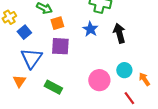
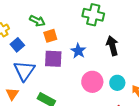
blue star: (90, 29) -> (78, 51), moved
pink circle: (99, 80) -> (92, 82), moved

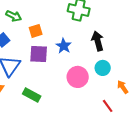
green arrow: (37, 21) -> (14, 16), moved
cyan circle: (117, 83) -> (103, 68), moved

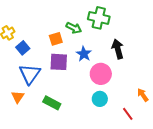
green arrow: (14, 16) -> (74, 28), moved
cyan circle: (103, 68) -> (100, 99), moved
pink circle: (78, 77) -> (101, 74), moved

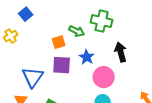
blue square: (23, 48) -> (26, 14), moved

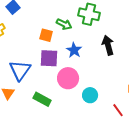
orange square: (59, 42) -> (46, 35), turned 32
pink circle: (104, 77) -> (68, 78), moved

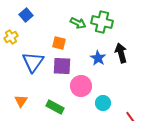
green arrow: (64, 24) -> (78, 23), moved
blue star: (74, 50) -> (98, 58), moved
blue triangle: (20, 70) -> (33, 62), moved

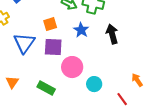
orange square: (59, 43) -> (50, 24), turned -32
blue star: (98, 58) -> (81, 30), moved

